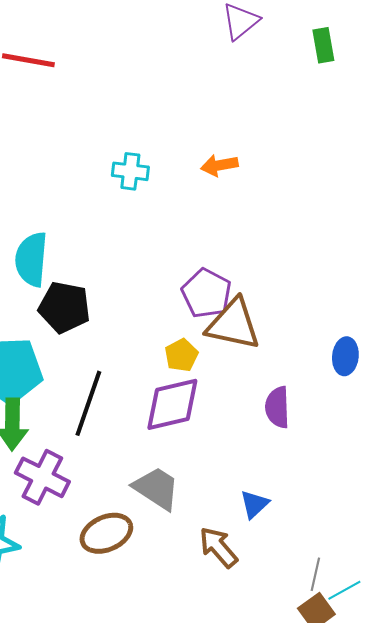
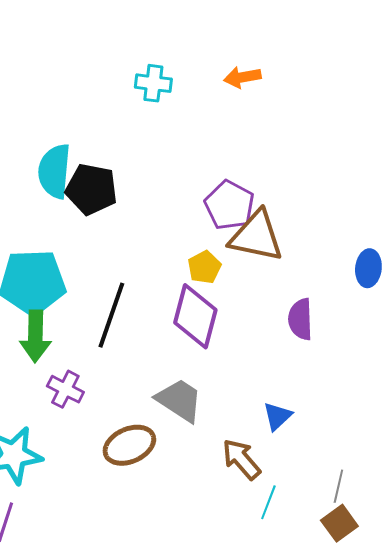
black pentagon: (64, 307) -> (91, 189), moved
purple diamond: (172, 404) -> (195, 316), turned -62
purple cross: (42, 477) -> (65, 389), size x0.7
cyan line: (344, 590) -> (268, 502), moved, turned -40

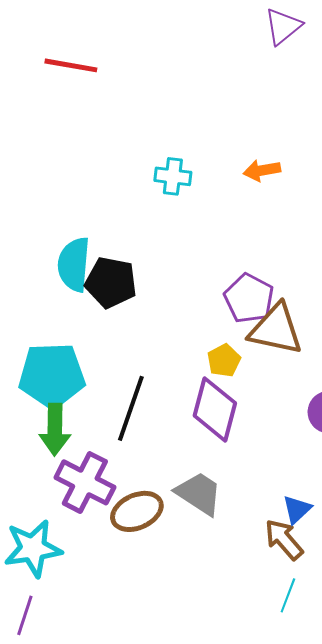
purple cross: (65, 389) -> (85, 482), size x1.6
brown ellipse: (129, 445) -> (137, 511), moved
brown arrow: (241, 459) -> (284, 539), moved

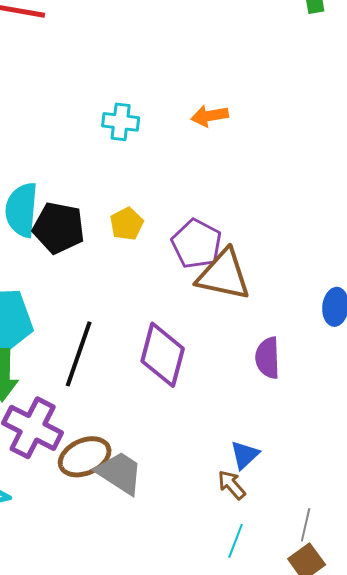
yellow pentagon: (224, 360) -> (127, 224), moved
gray trapezoid: (199, 493) -> (120, 473), moved
brown arrow: (284, 539) -> (232, 485), size x0.7

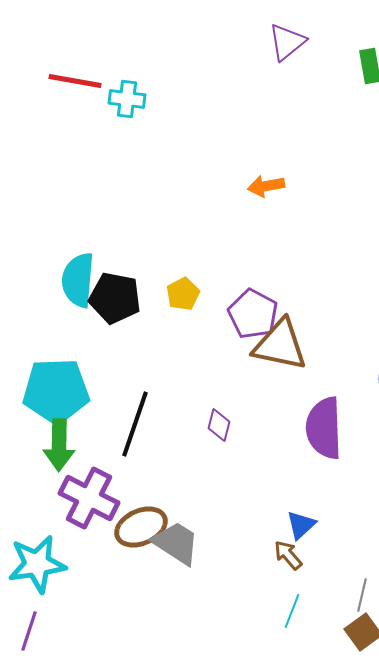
cyan cross: (121, 122) -> (127, 99), moved
purple diamond: (163, 355) -> (219, 425), size x0.5
purple semicircle: (268, 358) -> (324, 428), size x1.5

